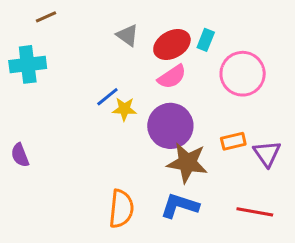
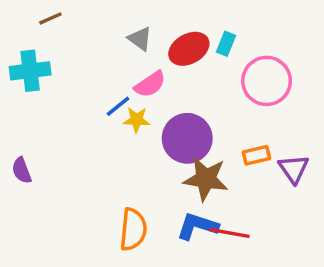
pink semicircle: (172, 77) -> (150, 84), moved
red line: (255, 212) -> (229, 233), moved

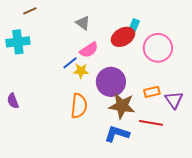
red ellipse: (189, 49) -> (123, 37), moved
orange semicircle: (133, 230) -> (79, 106), moved
red line: (229, 233) -> (151, 123), moved

